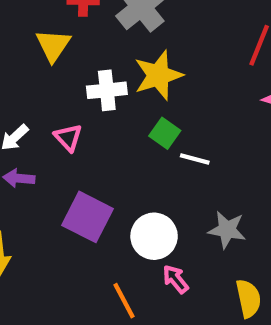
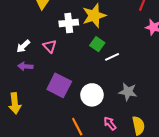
white line: (195, 159) -> (112, 57), turned -40
pink arrow: (175, 279) -> (110, 123), moved

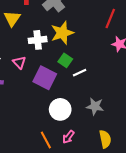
purple square: (59, 85) -> (45, 78), moved
pink arrow: (110, 123) -> (68, 137), moved, turned -104

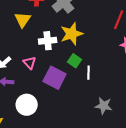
white line: (80, 73) -> (89, 73), turned -64
white circle: (60, 109) -> (27, 105), moved

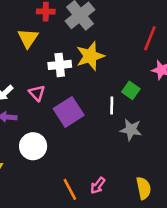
green square: (75, 61) -> (131, 90), moved
purple square: (55, 78) -> (69, 112), turned 30
gray star: (104, 106) -> (131, 130), moved

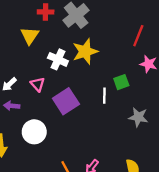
white cross: (60, 65) -> (58, 59), turned 30
green square: (131, 90) -> (121, 82), turned 35
gray star: (131, 130) -> (138, 117), moved

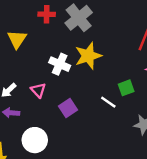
yellow triangle: (30, 36) -> (17, 39), moved
white line: (104, 96) -> (108, 102), turned -56
purple square: (66, 101) -> (68, 108), size x0.7

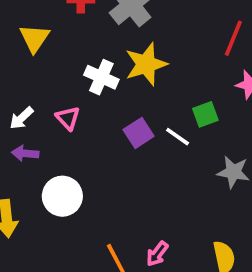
purple square: (68, 108) -> (139, 133), moved

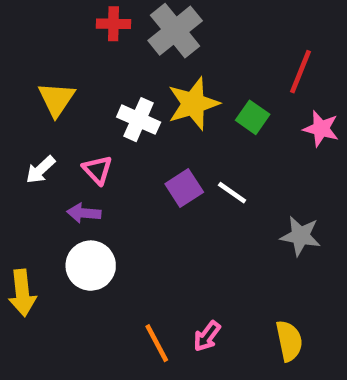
yellow triangle: (34, 38) -> (56, 99), moved
green square: (205, 114) -> (253, 117), moved, turned -35
purple arrow: (25, 153) -> (84, 213), moved

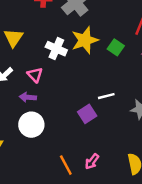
purple square: (184, 188) -> (87, 114), moved
white line: (232, 193) -> (106, 96), moved, turned -49

